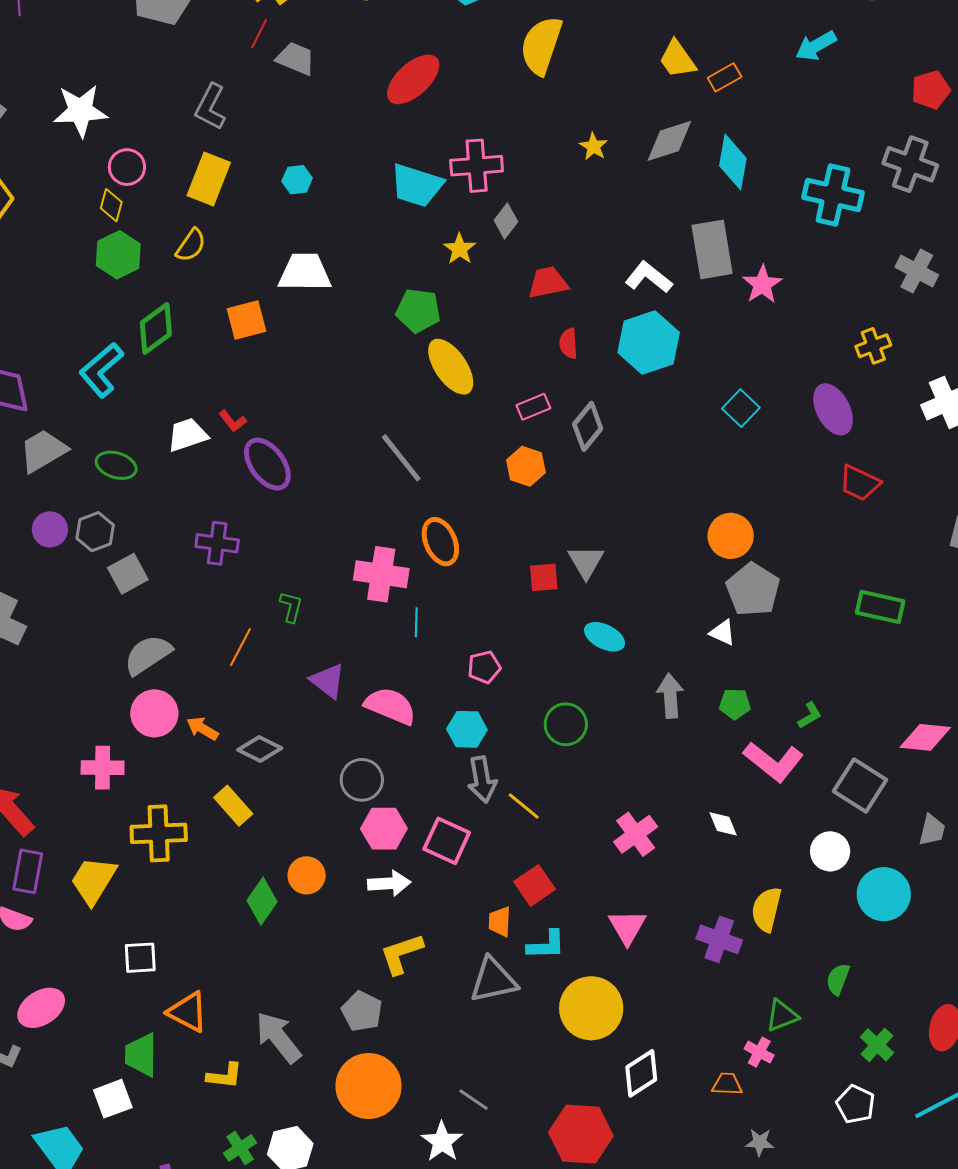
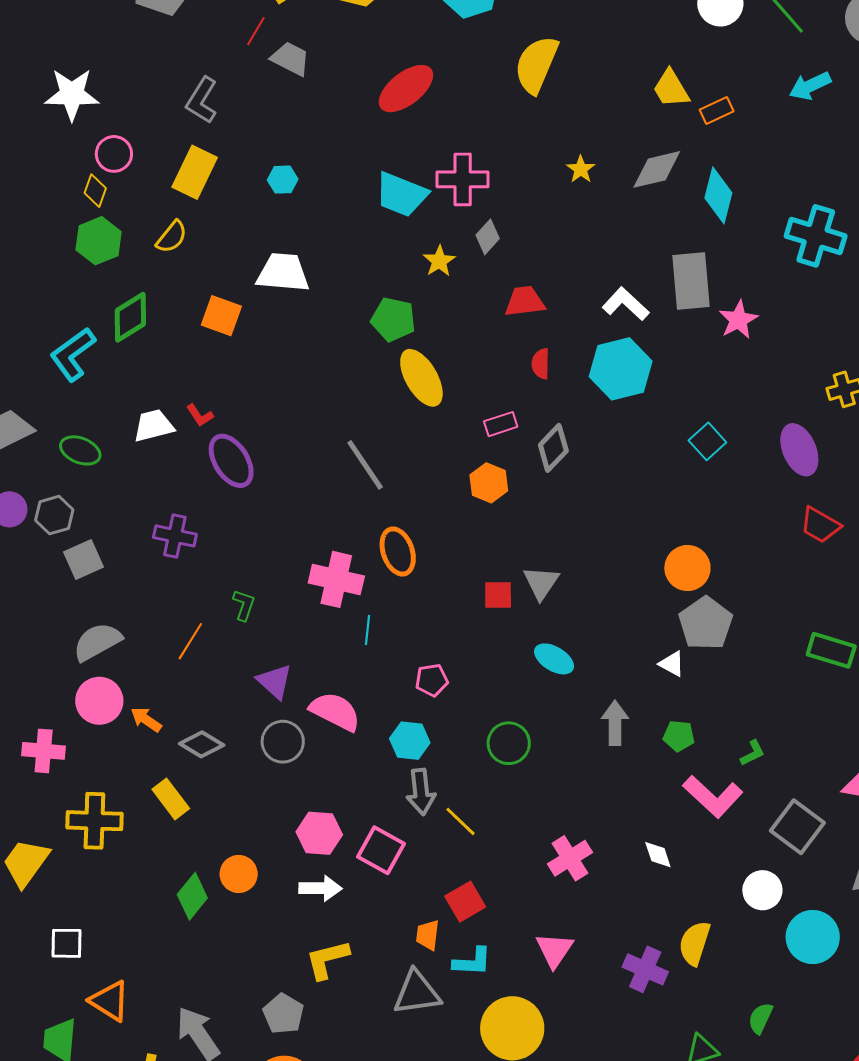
orange square: (247, 320) -> (221, 316), turned 30
gray circle: (362, 780) -> (283, 742), moved

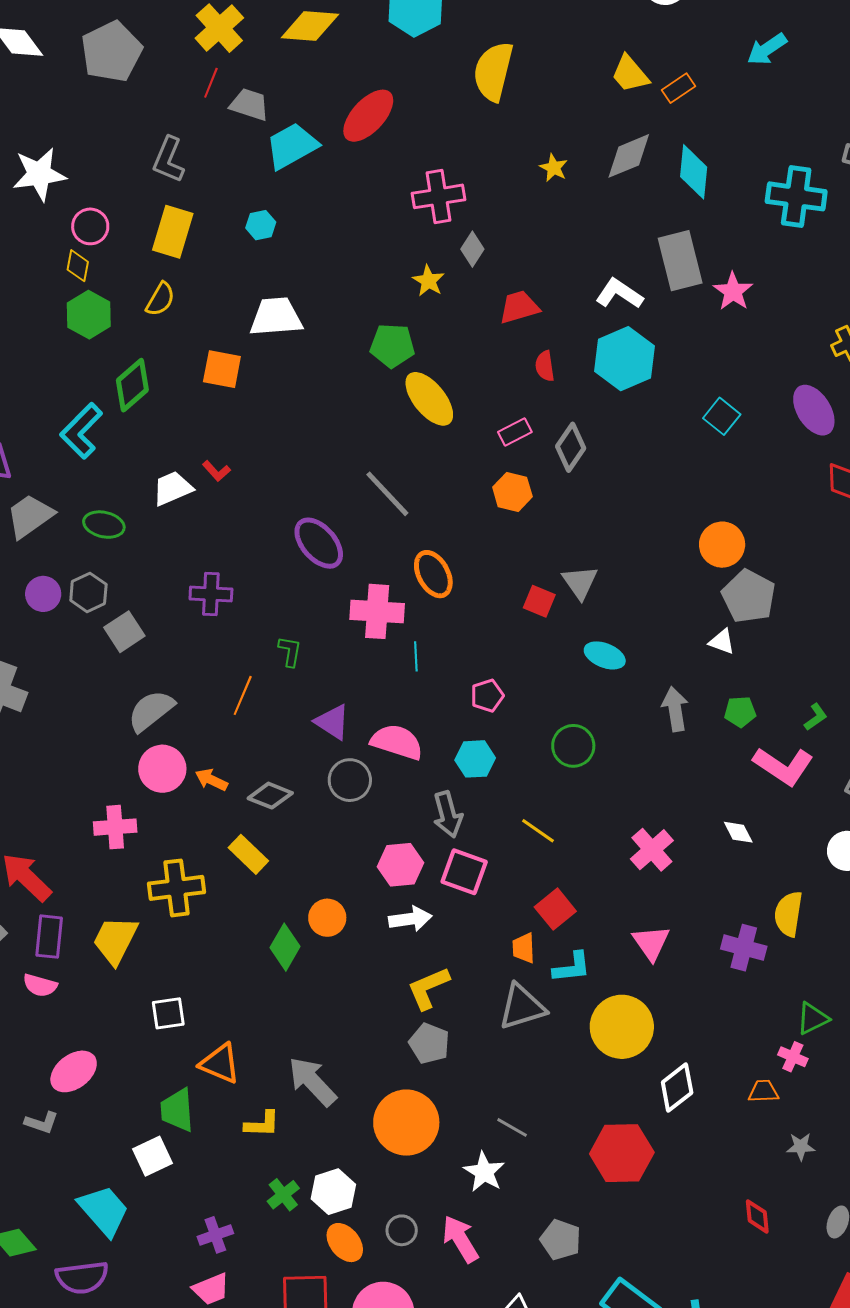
cyan trapezoid: (401, 194) -> (292, 146), moved, turned 138
purple ellipse: (231, 461) -> (319, 543), moved
red square: (498, 595) -> (539, 601), turned 32
gray arrow: (421, 792) -> (448, 814), moved
gray pentagon: (283, 1014) -> (429, 1043), moved

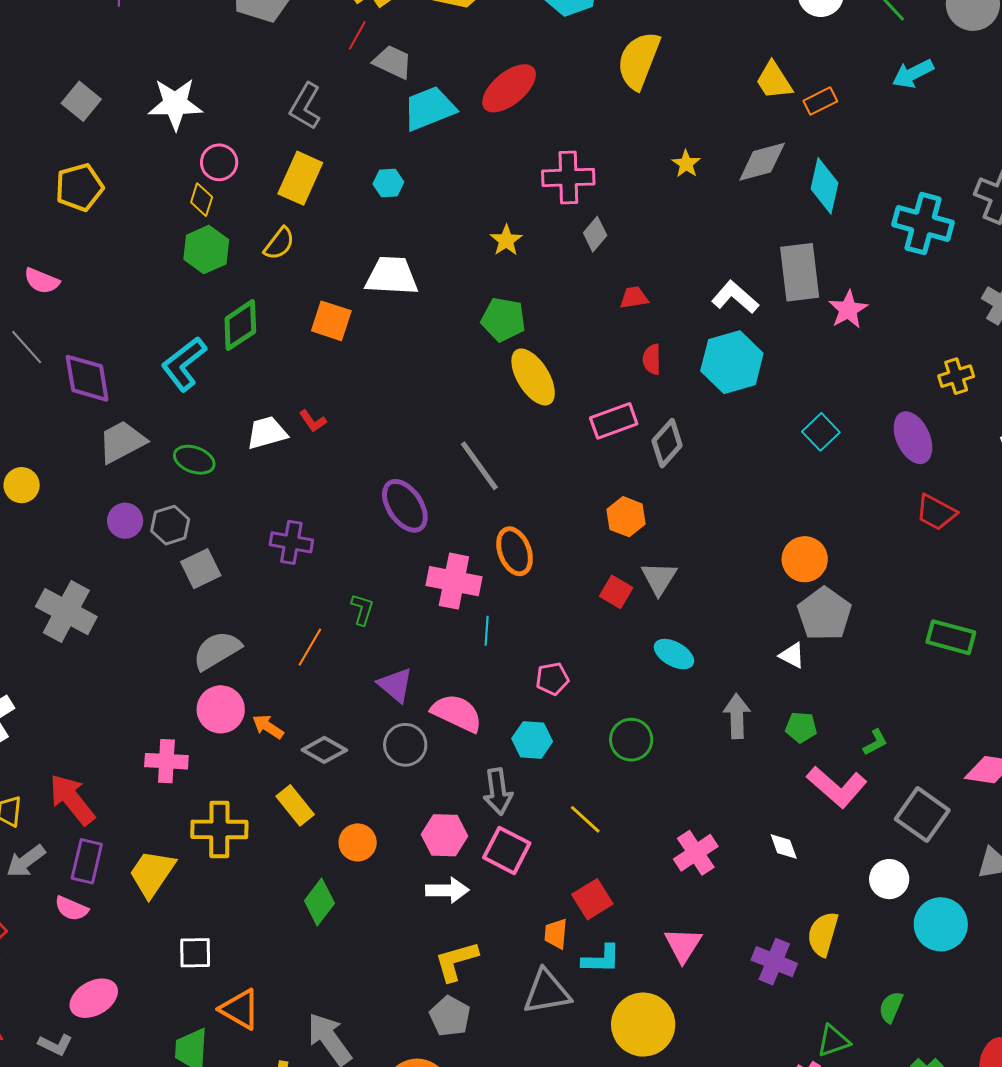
yellow star: (428, 281) -> (506, 240), moved
red trapezoid: (519, 307) -> (634, 298), size x0.7
pink rectangle: (515, 432) -> (614, 421), size x1.4
orange hexagon: (512, 492) -> (626, 517), moved
orange circle: (327, 918) -> (358, 842), moved

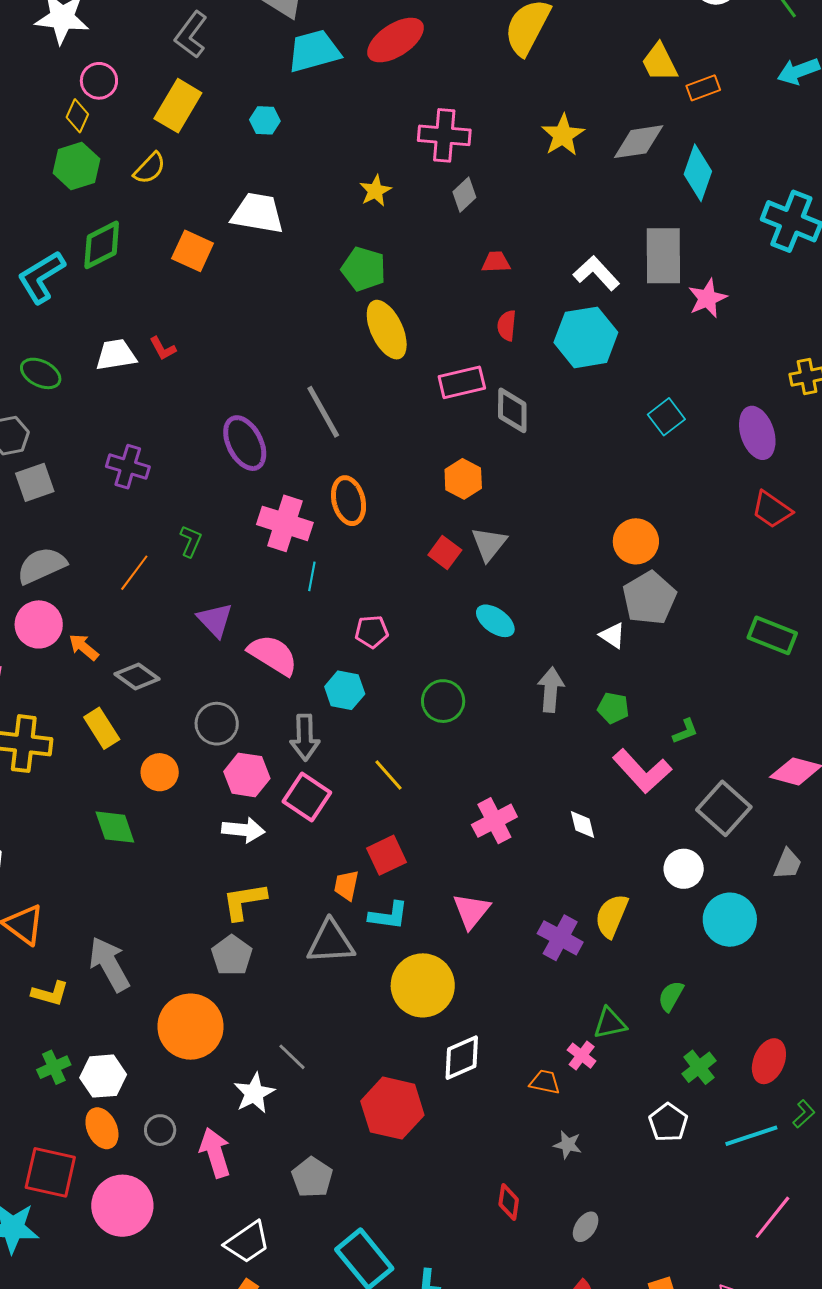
yellow star: (686, 164) -> (563, 135), size x1.5
gray diamond: (667, 443) -> (512, 410), turned -48
gray circle: (405, 745) -> (217, 724), moved
green diamond: (319, 902) -> (115, 827), turned -63

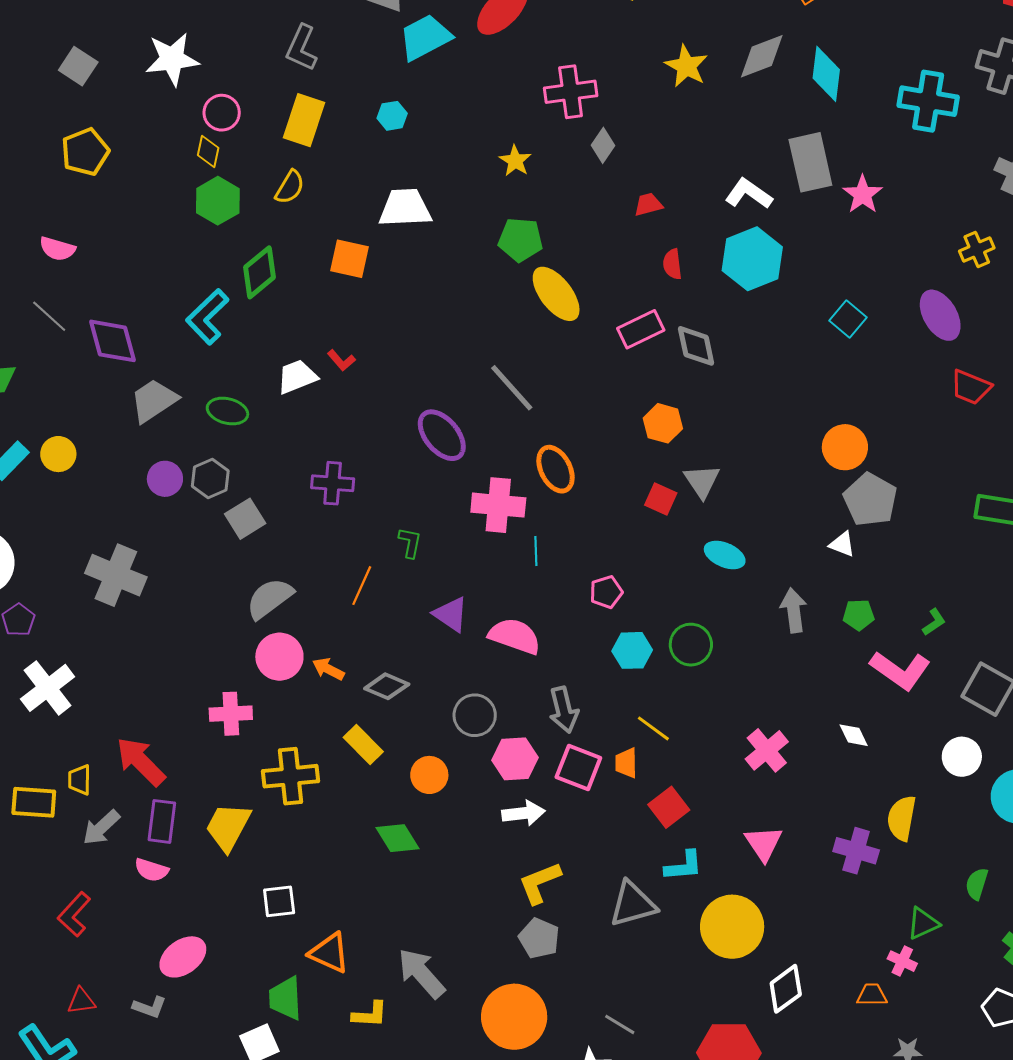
cyan hexagon: (345, 690) -> (632, 650), moved
orange trapezoid: (346, 885) -> (626, 763), moved

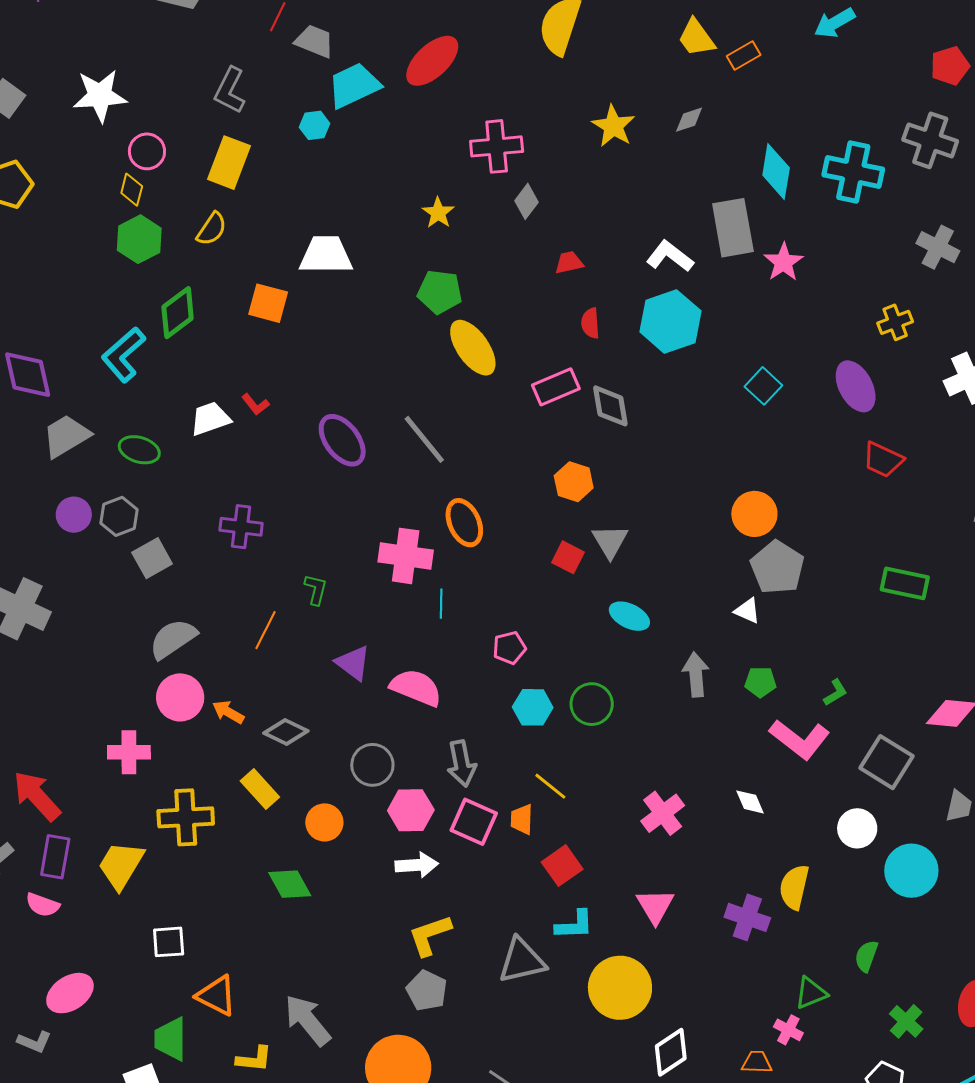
gray diamond: (762, 56) -> (689, 120), size x0.6
cyan diamond: (826, 74) -> (776, 172), moved
cyan hexagon: (392, 116) -> (315, 125), moved
purple ellipse: (442, 435) -> (342, 440), moved

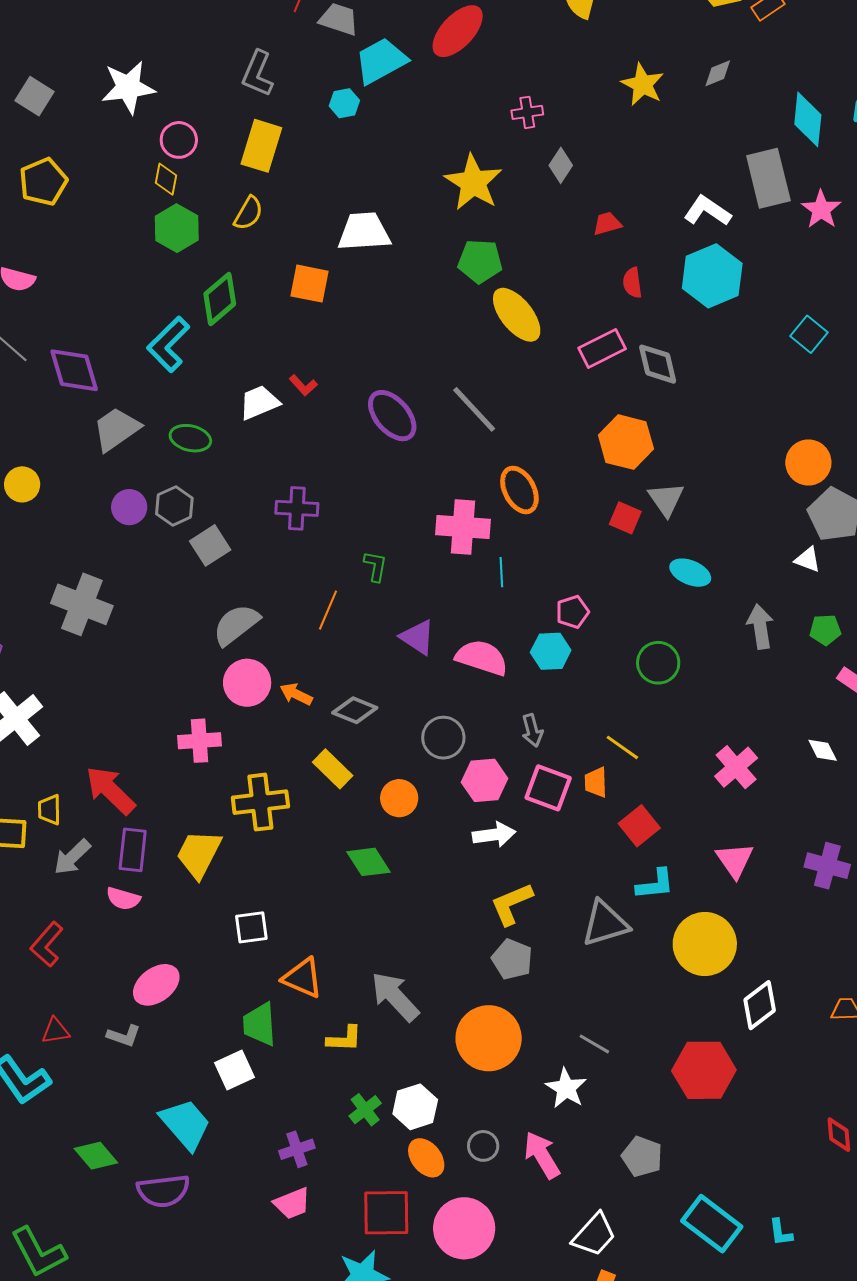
pink cross: (497, 146) -> (527, 112), size x0.6
yellow star: (438, 213) -> (473, 182), size x1.8
orange hexagon: (574, 482) -> (626, 442), size x1.4
cyan hexagon: (533, 707) -> (551, 651), moved
gray arrow: (462, 764) -> (532, 730), size x0.7

